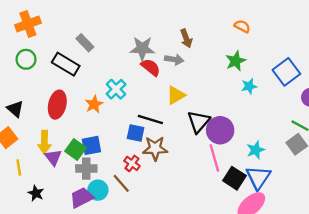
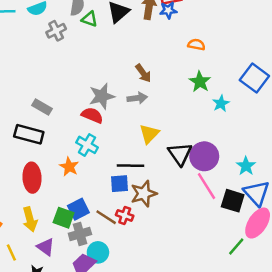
red semicircle: (151, 67) -> (92, 115), moved
purple triangle: (53, 157) -> (46, 247), moved
brown line: (121, 183) -> (106, 217), moved

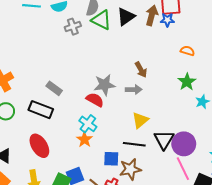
green triangle: (89, 19) -> (101, 20), size x1.5
black line: (130, 166) -> (134, 144), moved
orange star: (69, 167) -> (84, 139), moved
red ellipse: (32, 178) -> (39, 146), turned -35

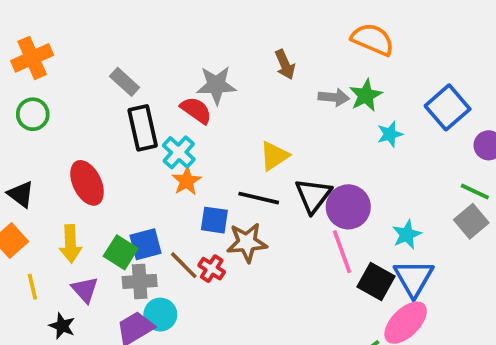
orange semicircle: (187, 51) -> (373, 39), size x1.6
gray arrow: (134, 90) -> (334, 97), moved
black rectangle: (41, 110) -> (143, 128), moved, turned 50
orange star: (84, 139) -> (187, 181), moved

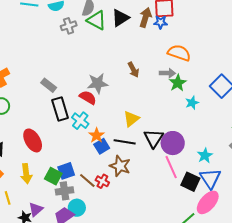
gray arrow: (334, 97) -> (167, 73), moved
orange star: (187, 181) -> (97, 135), moved
blue square: (214, 220) -> (102, 146), moved, turned -35
brown star: (247, 242) -> (120, 166), turned 30
purple triangle: (85, 290) -> (36, 209), moved, turned 35

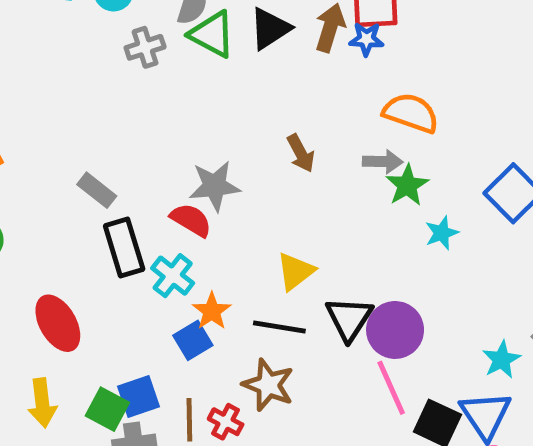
blue square: (102, 146) -> (193, 340), moved
cyan star: (205, 155) -> (501, 360), moved
brown line: (87, 181) -> (189, 420), turned 48

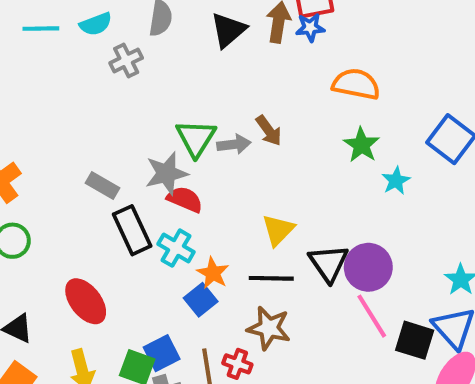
green triangle: (212, 34) -> (196, 138), moved, turned 42
gray arrow: (383, 162) -> (234, 144), moved
gray star: (215, 186) -> (166, 173), moved

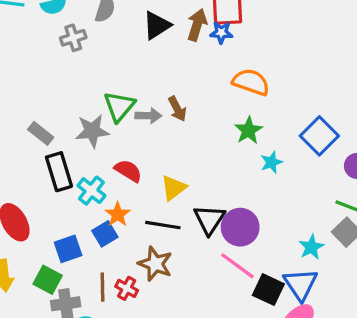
red semicircle: (185, 199) -> (128, 171), moved
pink line: (372, 316) -> (237, 266), turned -30
blue square: (162, 353) -> (68, 249), moved

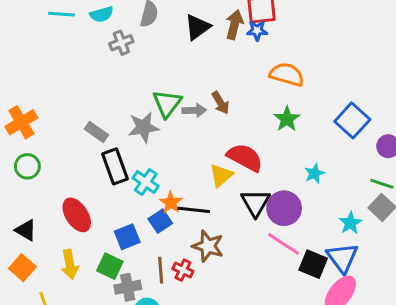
cyan star: (271, 162) -> (314, 173), moved
red semicircle: (128, 171) -> (245, 157), moved, size x1.4
black line: (163, 225) -> (194, 210), moved

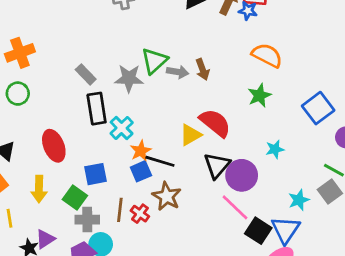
blue square: (160, 221) -> (141, 171), moved

